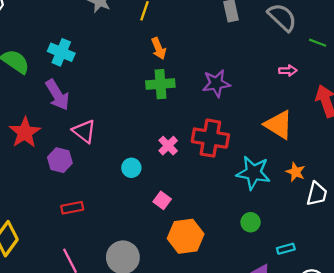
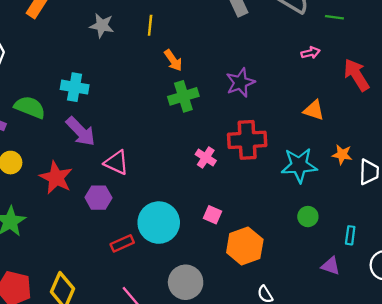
orange triangle: (279, 125) -> (314, 110), size x0.7
cyan circle: (131, 168) -> (159, 223), moved, size x2.0
cyan rectangle: (286, 249) -> (350, 235), turned -54

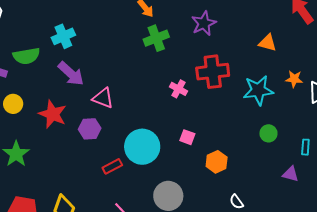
cyan cross: (75, 87) -> (63, 36), turned -30
green semicircle: (30, 107) -> (26, 56), turned 152
orange hexagon: (245, 246) -> (217, 162), size x0.7

